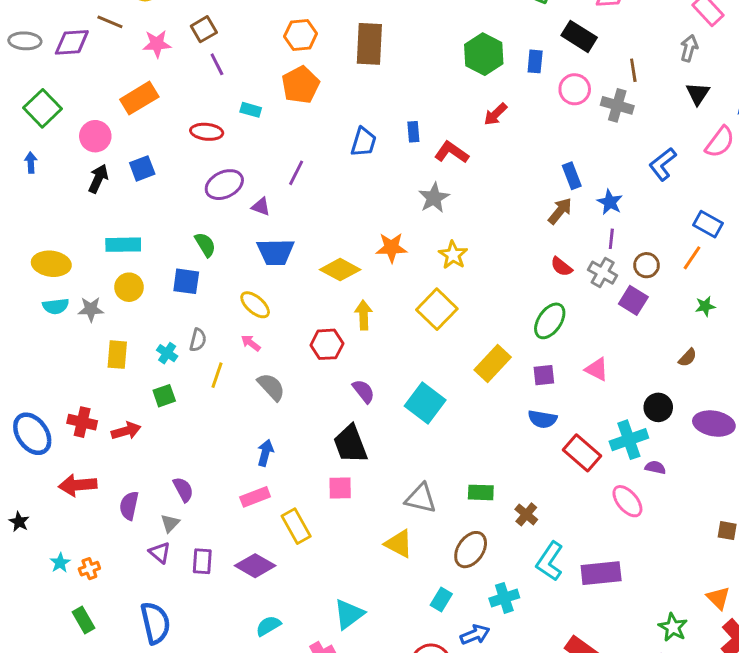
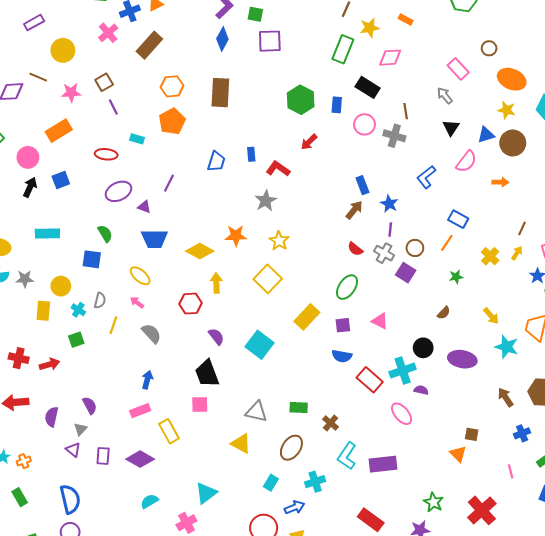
gray arrow: (689, 48) -> (445, 96), turned -54
yellow circle: (129, 287) -> (61, 286), moved
orange triangle: (718, 598) -> (458, 454), moved

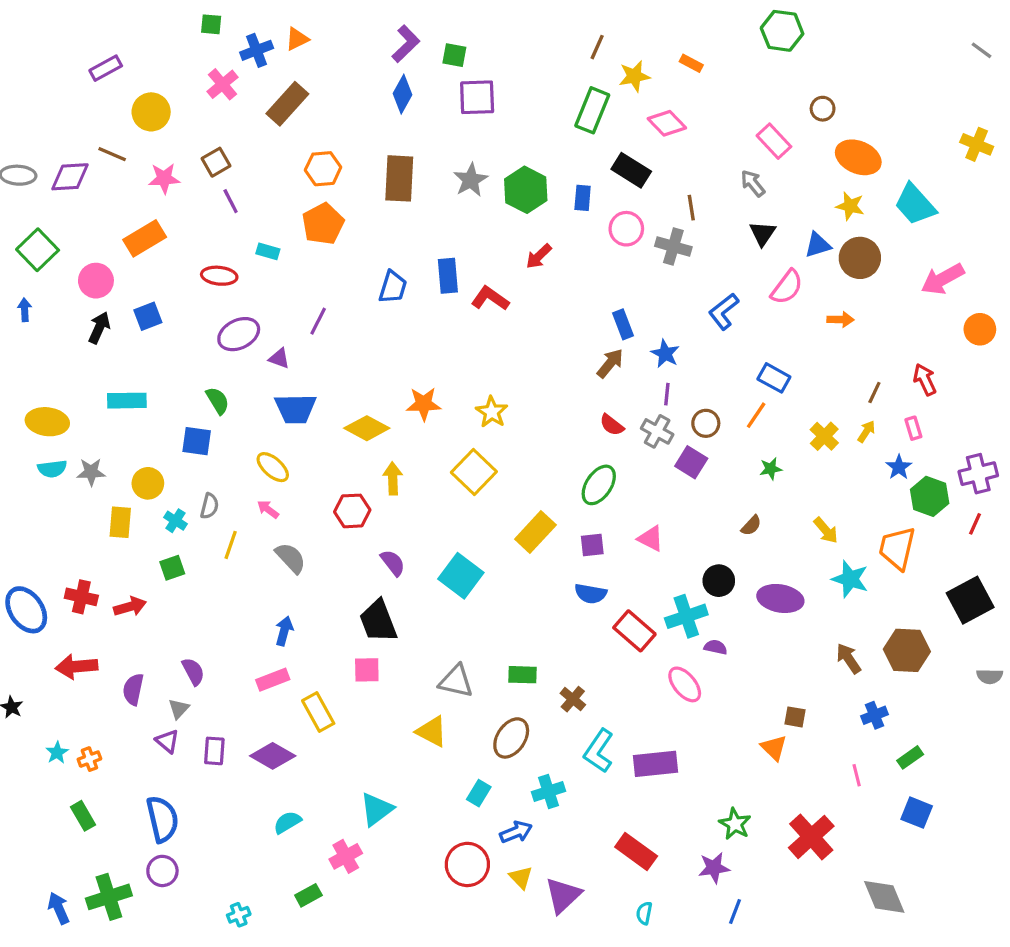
pink diamond: (390, 58) -> (667, 123), turned 50
blue rectangle: (251, 154) -> (448, 276), size x1.5
gray star: (266, 201) -> (471, 180), moved

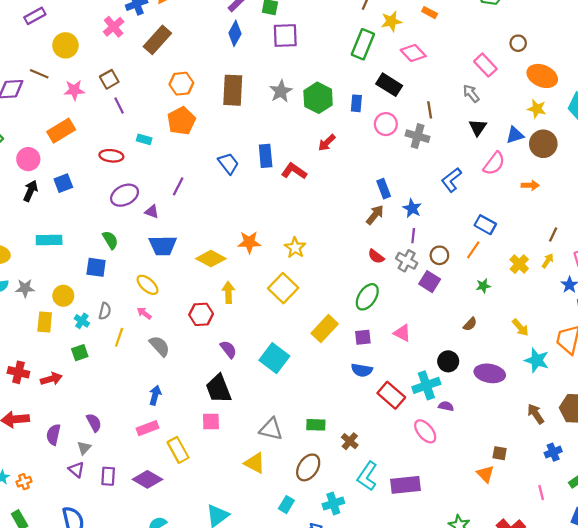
blue trapezoid: (393, 287) -> (228, 163), turned -55

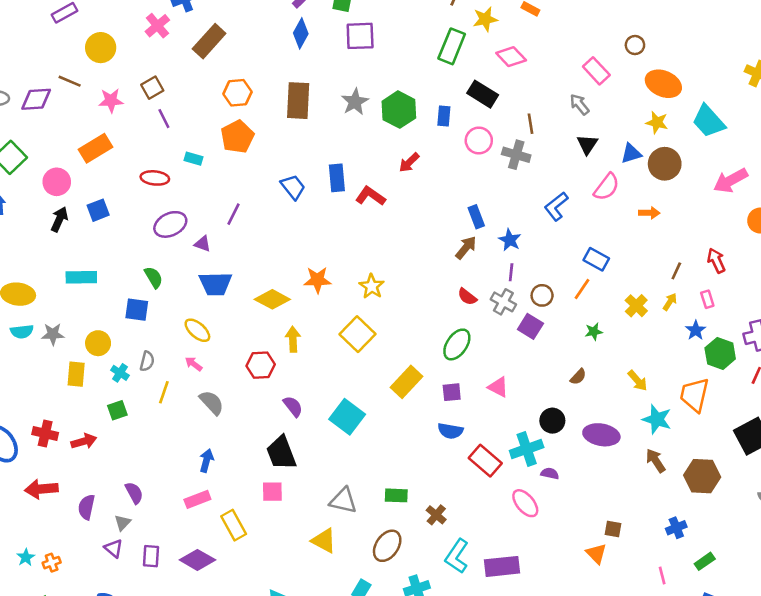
brown arrow: (536, 414) -> (656, 461), moved

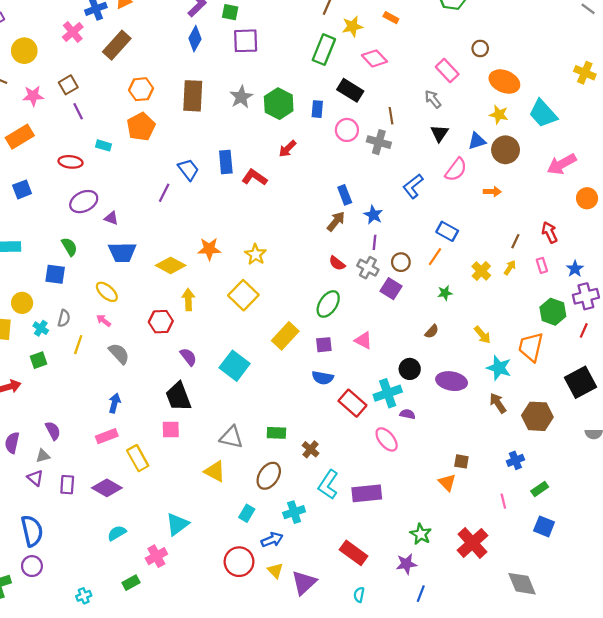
purple line: (234, 214) -> (164, 193), moved
blue star: (696, 330) -> (575, 269), moved
gray triangle: (123, 523) -> (43, 456), turned 32

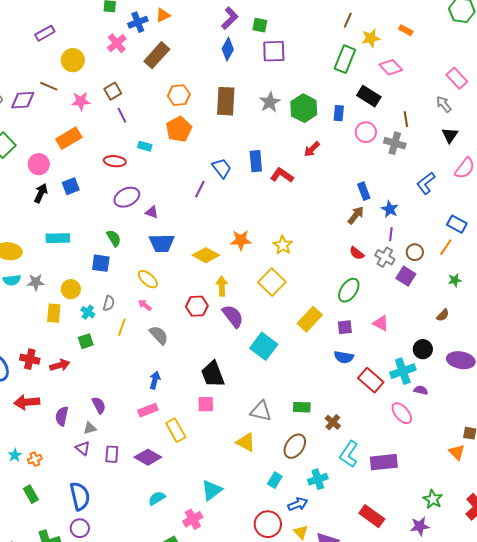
purple semicircle: (188, 357) -> (233, 316), moved, size x1.4

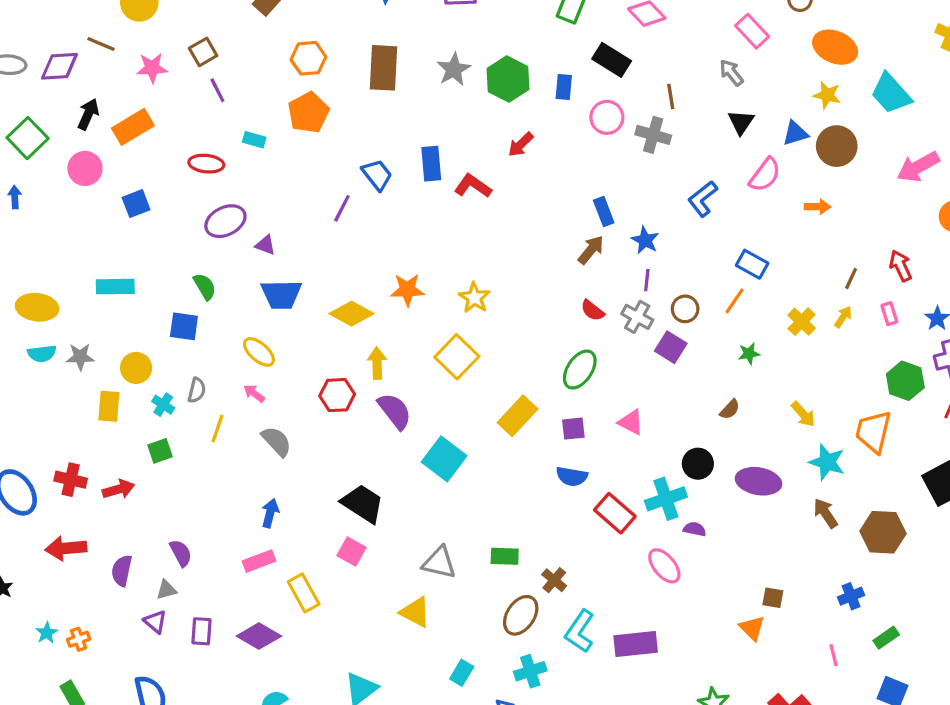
black arrow: (41, 193) -> (88, 114), moved
black trapezoid: (213, 374) -> (363, 504), turned 144
pink square: (206, 404) -> (352, 551), turned 30
brown ellipse: (295, 446) -> (521, 615), moved

